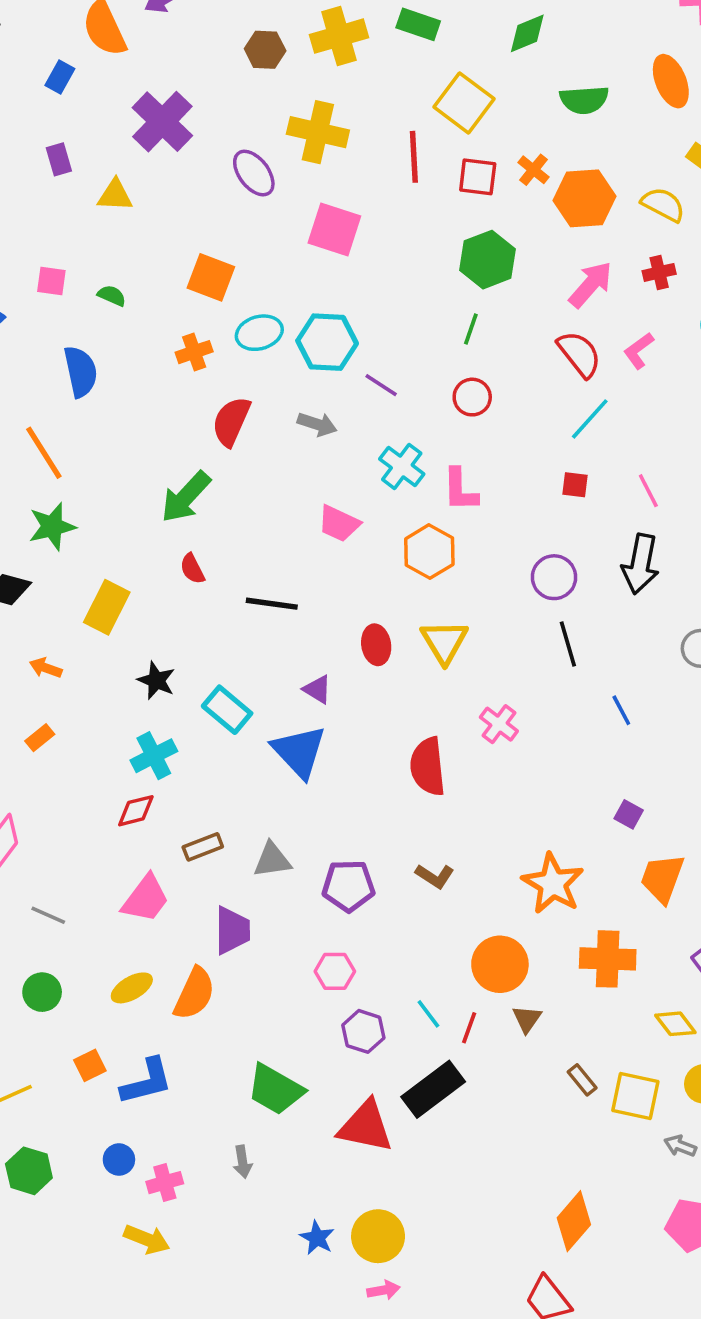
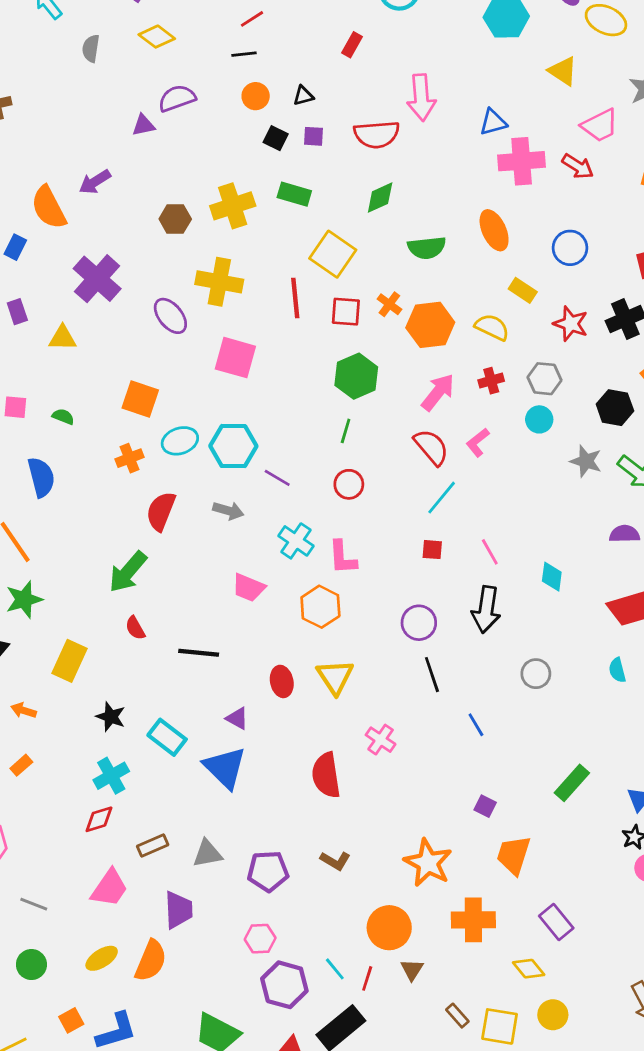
purple hexagon: (363, 1031) -> (284, 985), size x1.4

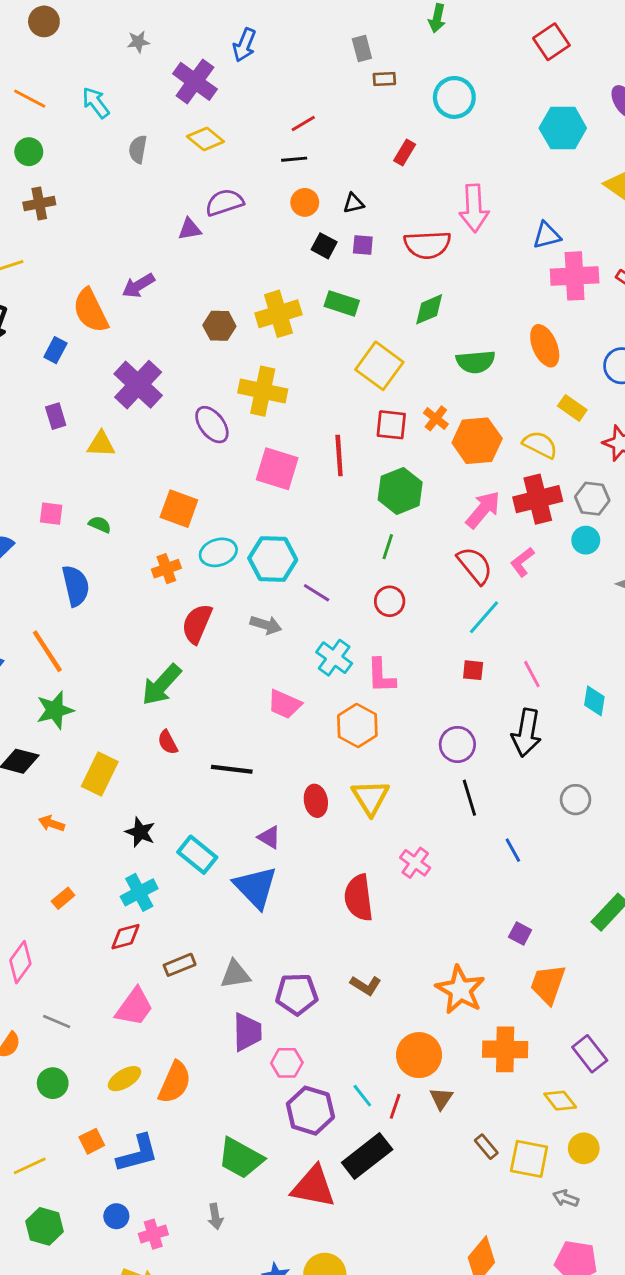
red line: (295, 298) -> (339, 455), moved
red cross: (491, 381) -> (538, 499), size x1.8
orange rectangle: (21, 765) -> (63, 898), moved
purple trapezoid: (178, 910) -> (247, 1032), moved

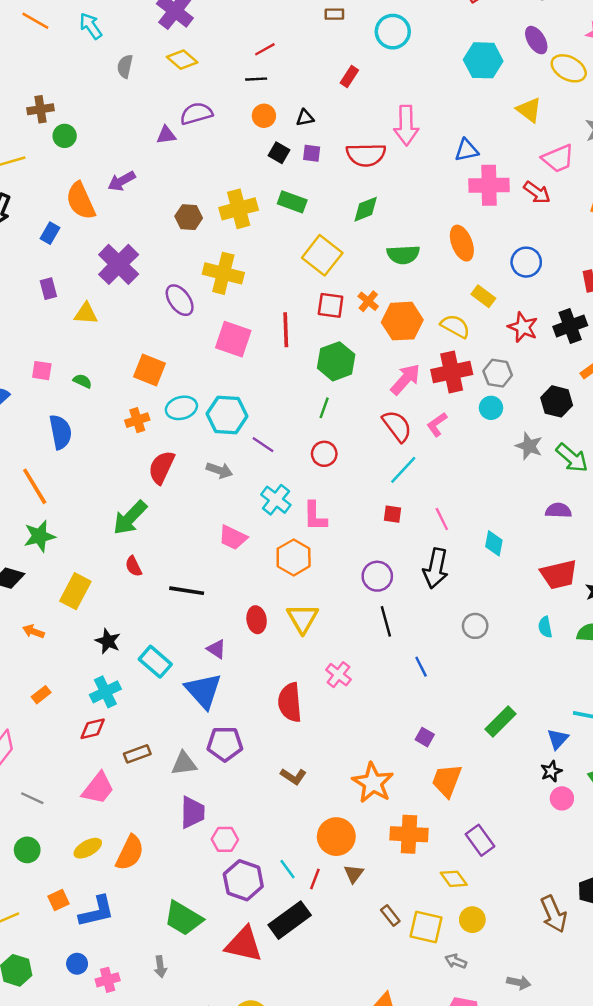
green circle: (29, 152) -> (65, 136), moved
purple pentagon: (297, 994) -> (225, 744), moved

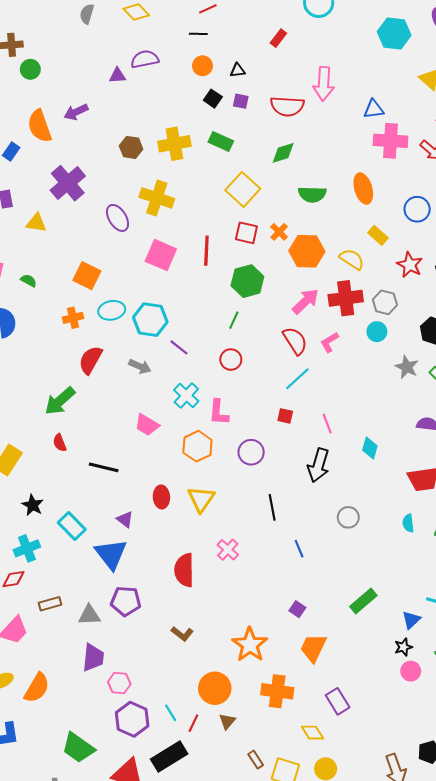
purple circle: (377, 576) -> (251, 452), moved

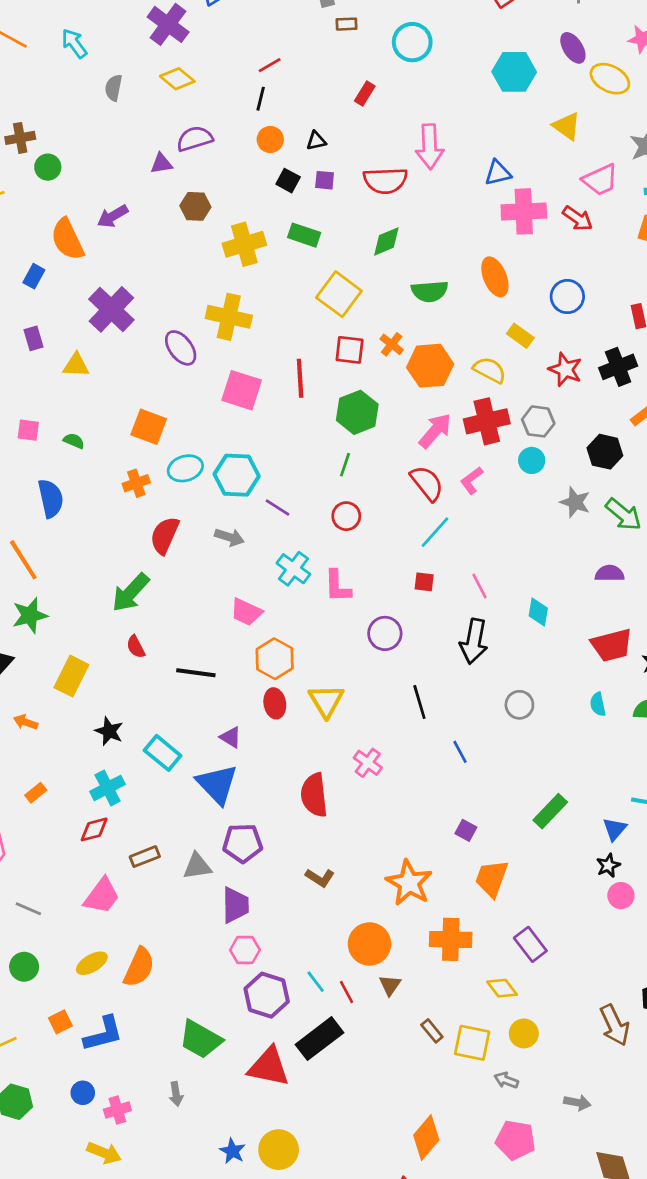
black line: (198, 34) -> (261, 99), turned -72
brown hexagon: (131, 147) -> (195, 206), moved
orange hexagon: (197, 446) -> (275, 659), moved
purple trapezoid: (93, 658) -> (235, 905), moved
red line: (193, 723) -> (346, 992), turned -48

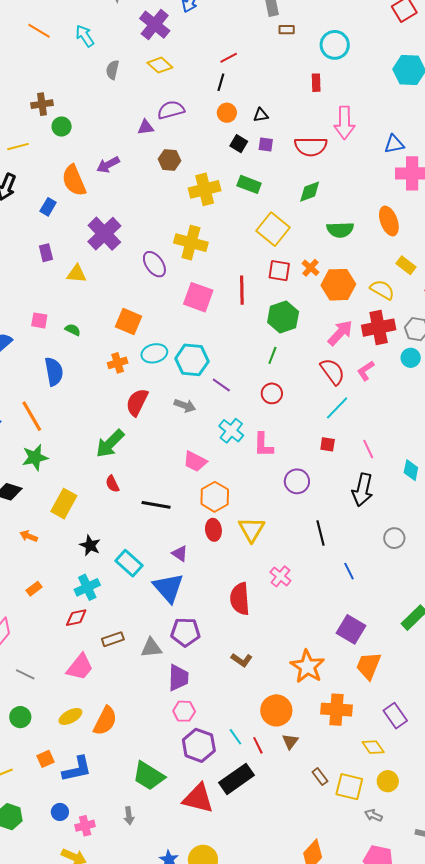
red rectangle: (365, 93) -> (316, 83), moved, turned -36
purple square: (466, 830) -> (351, 629), size x1.8

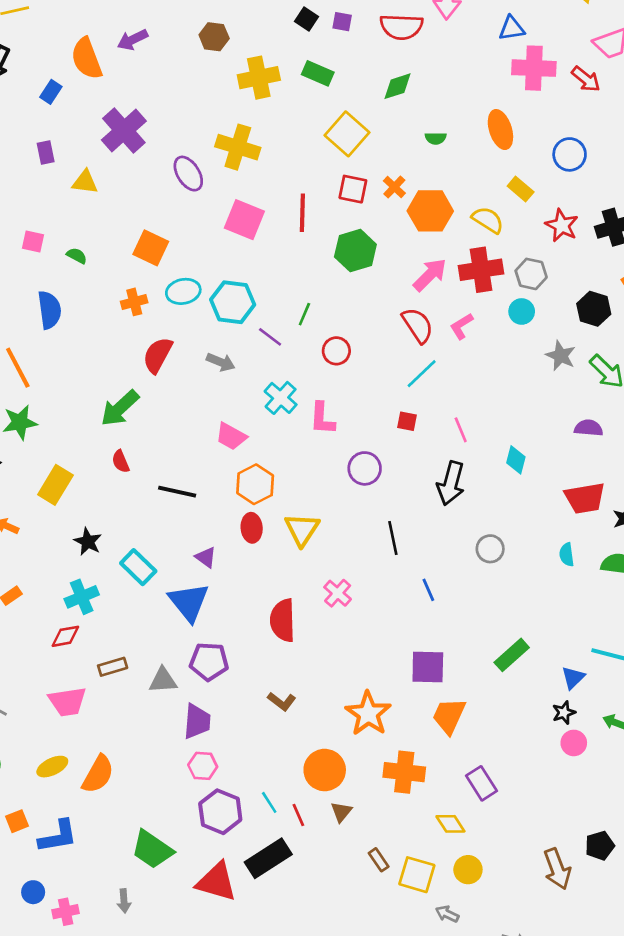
green semicircle: (340, 230) -> (436, 138), size x0.6
green line: (272, 355) -> (304, 314), moved
purple square: (351, 629) -> (428, 667), turned -32
pink trapezoid: (80, 667) -> (67, 702), turned 40

